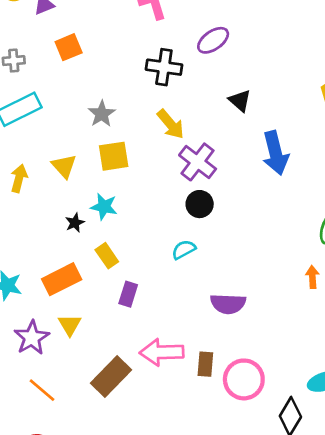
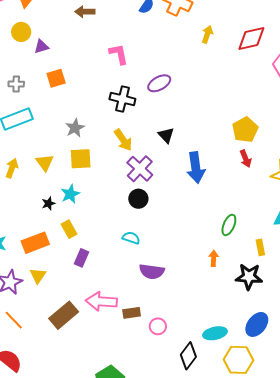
black triangle: (240, 101) -> (166, 135), moved
cyan star: (104, 207) -> (70, 194), turned 30
cyan semicircle: (184, 250) -> (131, 238), moved, turned 42
brown rectangle: (205, 364) -> (132, 313), turned 72
pink circle: (244, 379) -> (158, 326), size x0.6

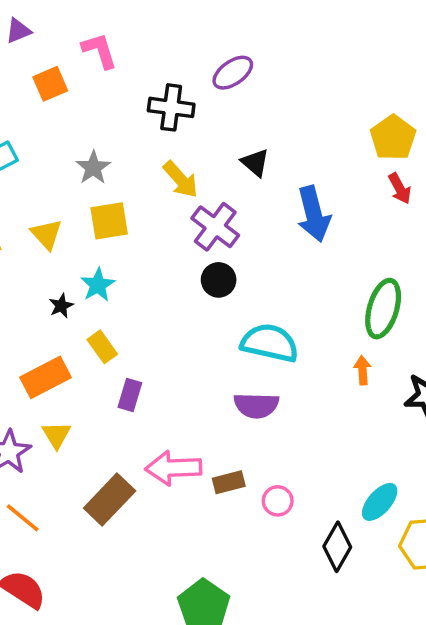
pink L-shape: (119, 54) -> (99, 51), moved
green ellipse: (229, 225) -> (383, 309), size x1.5
cyan semicircle: (131, 238) -> (270, 343), moved, size x1.8
cyan ellipse: (215, 333) -> (380, 502), turned -30

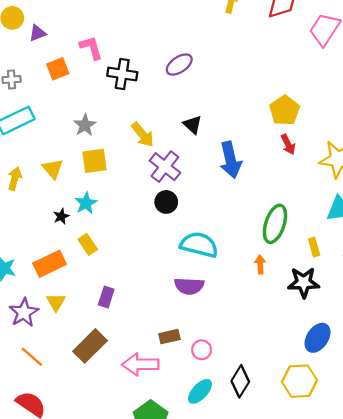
black cross: (171, 107) -> (122, 74), moved
purple rectangle: (130, 395) -> (106, 297), moved
pink arrow: (173, 468) -> (140, 364), moved
cyan ellipse: (380, 502) -> (200, 391), moved

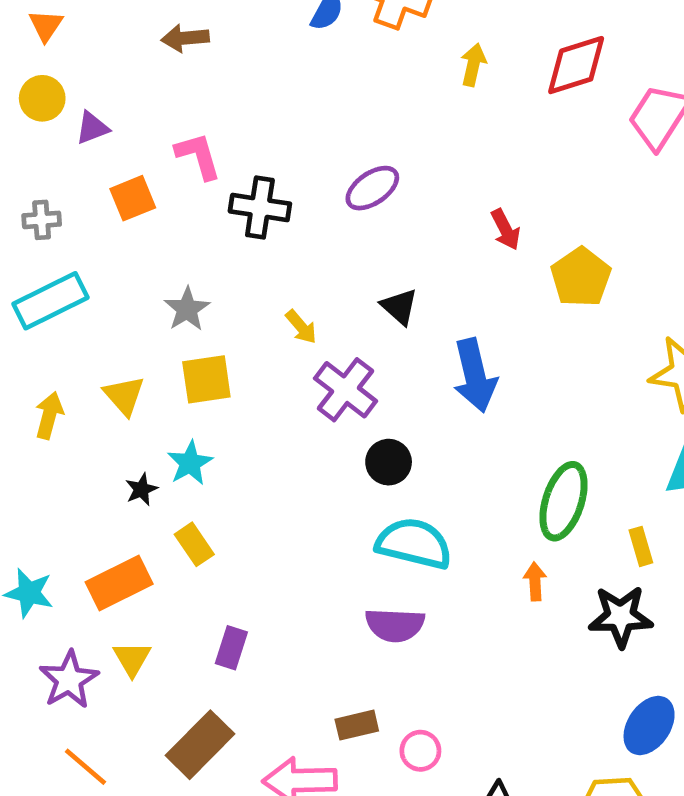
yellow arrow: (143, 135) -> (301, 327), size x0.7
red arrow: (288, 144) -> (505, 229), moved
black circle: (166, 202) -> (389, 462), moved

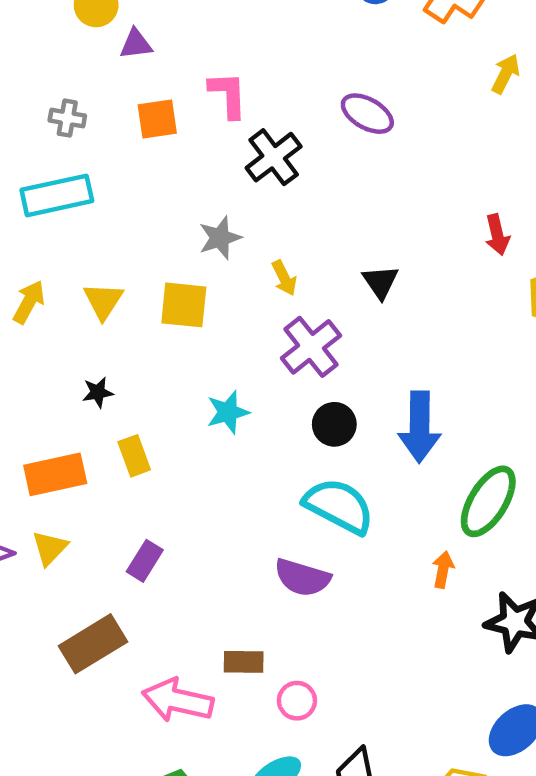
purple ellipse: (372, 188) -> (367, 114), moved, turned 50
black cross: (260, 207) -> (274, 157), turned 30
gray star: (187, 309) -> (220, 238), moved
blue arrow: (475, 375) -> (420, 427), moved
cyan star: (190, 463) -> (228, 412), moved

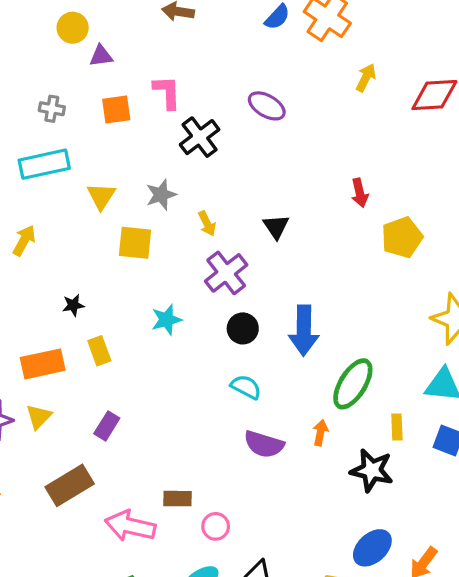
yellow triangle: (103, 301) -> (101, 196), moved
cyan semicircle: (339, 506) -> (246, 387), size x0.6
purple semicircle: (302, 578) -> (264, 444), moved

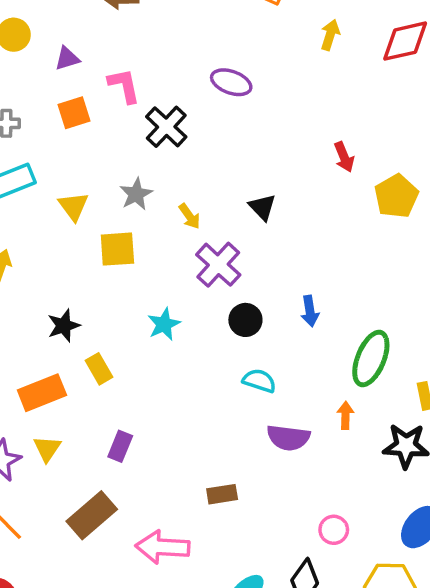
purple triangle: (101, 56) -> (67, 58), moved
black star: (73, 305) -> (64, 326), size x1.4
blue arrow: (304, 330) -> (310, 311), size x0.6
brown rectangle: (177, 499) -> (222, 494), moved
pink circle: (216, 526) -> (334, 530), moved

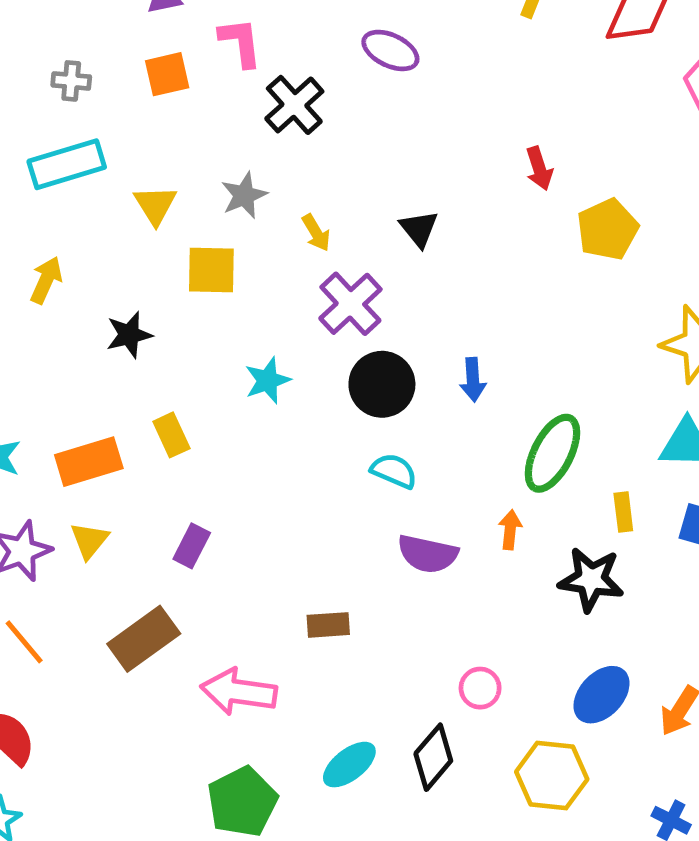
black circle: (245, 320) -> (382, 384), size x1.4
black star: (64, 326) -> (129, 335), moved

